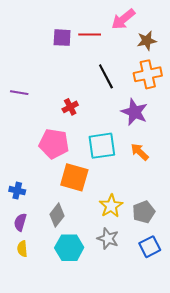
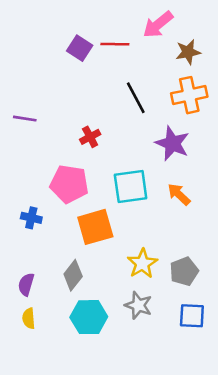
purple square: (62, 38) -> (80, 48), turned 30
orange square: (74, 177) -> (95, 227), turned -32
blue cross: (17, 191) -> (31, 218), moved
blue square: (150, 247) -> (192, 316), turned 30

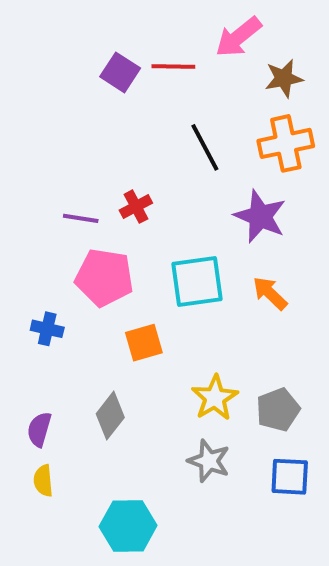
purple line: (25, 119) -> (81, 218), moved
orange square: (95, 227) -> (144, 343), size x0.7
cyan hexagon: (89, 317) -> (128, 526), moved

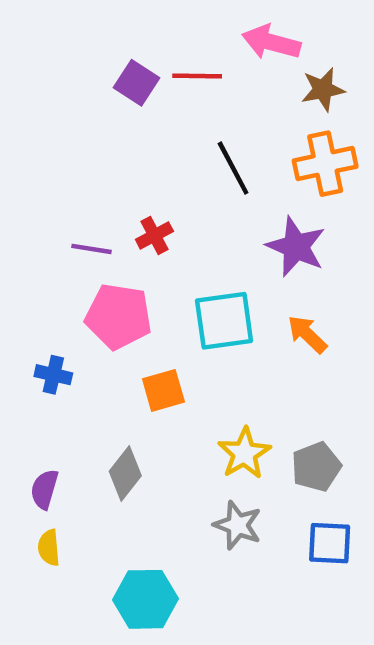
pink arrow: (238, 37) -> (271, 42), turned 54

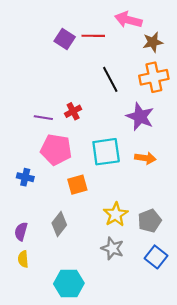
orange arrow: (307, 334) -> (145, 158), turned 144
blue square: (330, 543) -> (156, 257), turned 35

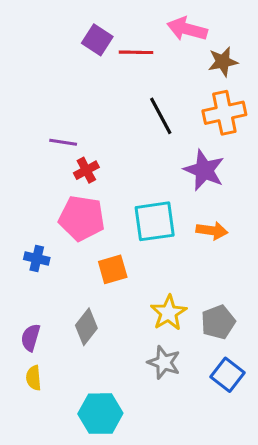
purple square: (65, 39) -> (97, 40), moved
red cross: (73, 111) -> (86, 170), moved
purple line: (43, 118) -> (63, 142), moved

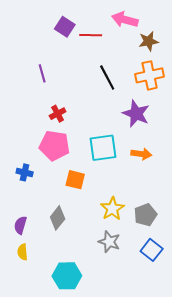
purple line: (63, 142) -> (42, 73), moved, turned 66
orange square: (113, 269) -> (75, 180), turned 30

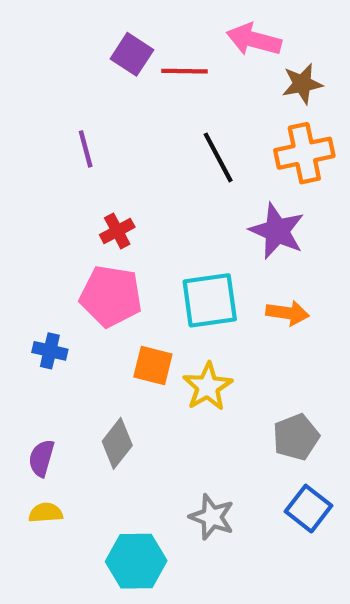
yellow star: (112, 209) -> (208, 387), moved
gray star: (109, 242) -> (212, 517), moved
yellow semicircle: (22, 252) -> (46, 513), turned 91

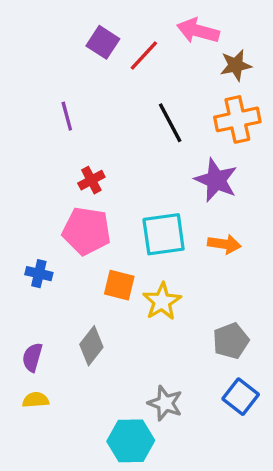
red line: (184, 71) -> (144, 55), turned -48
cyan hexagon: (136, 561) -> (131, 441), moved

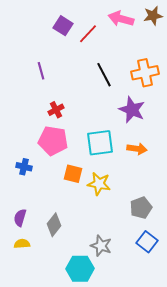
brown star: (236, 65) -> (153, 16), moved
yellow star: (162, 301) -> (99, 184), turned -30
gray diamond: (91, 346) -> (54, 225), moved

